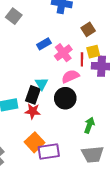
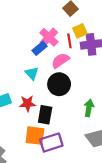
blue rectangle: (44, 44) -> (40, 48), moved
black rectangle: (33, 95) -> (45, 115), moved
orange square: (35, 142) -> (35, 136), turned -30

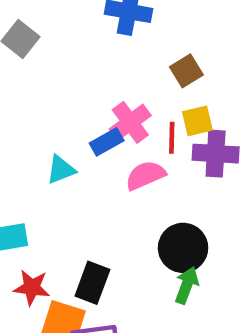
cyan triangle: (32, 73) -> (61, 170), moved, turned 40
black circle: (59, 84) -> (183, 248), moved
red star: (27, 104) -> (32, 288), moved

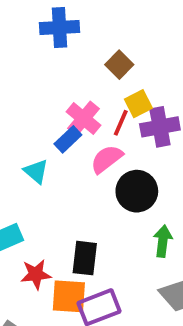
red line: (172, 138) -> (121, 123), turned 36
cyan triangle: (61, 170) -> (36, 171), turned -44
black circle: (183, 248) -> (137, 191), moved

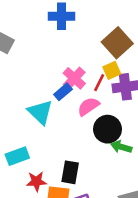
brown square: (119, 65) -> (117, 43), moved, size x1.6
cyan triangle: (36, 171) -> (40, 112), size x1.5
green arrow: (163, 241) -> (121, 147), moved, turned -84

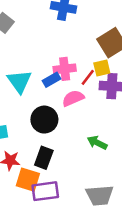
pink cross: (74, 78) -> (65, 69), turned 30
cyan triangle: (40, 112) -> (19, 81), moved
black circle: (107, 129) -> (44, 120), moved

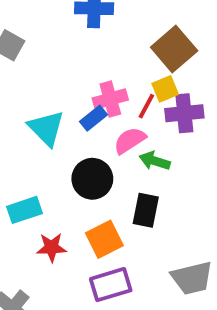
green arrow: (97, 143) -> (155, 161), moved
black rectangle: (44, 158) -> (146, 210), moved
orange square: (28, 180) -> (104, 239), moved, turned -35

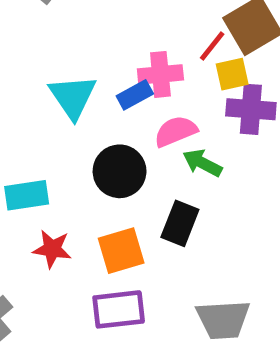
red line: (146, 106) -> (212, 46), moved

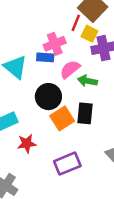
yellow square: (232, 74) -> (89, 34), turned -35
blue rectangle: (135, 95) -> (45, 57), turned 49
orange square: (121, 251) -> (62, 118), moved

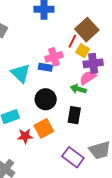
pink semicircle: (70, 69) -> (88, 78), moved
orange square: (62, 118) -> (44, 128), moved
purple rectangle: (67, 164) -> (73, 157), moved, turned 55

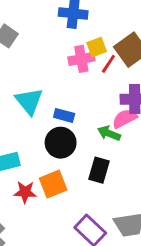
yellow square: (83, 51) -> (97, 47), moved, turned 32
pink cross: (54, 57) -> (81, 59), moved
blue rectangle: (45, 67) -> (64, 115), moved

